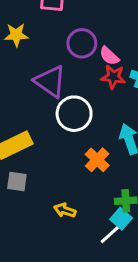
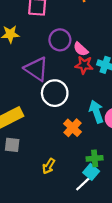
yellow arrow: (65, 210) -> (49, 166), turned -77

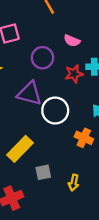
pink semicircle: (81, 49) -> (72, 41), moved
gray square: (12, 145) -> (43, 172), moved

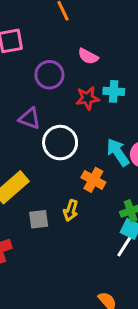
purple triangle: (30, 93) -> (29, 118), size x0.7
yellow arrow: (74, 183) -> (71, 210), moved

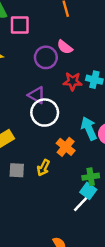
pink semicircle: (88, 56) -> (65, 47), moved
purple triangle: (29, 118) -> (37, 95), moved

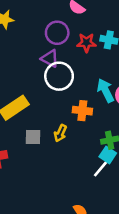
purple circle: (46, 57) -> (57, 33), moved
orange cross: (66, 147) -> (82, 111), turned -30

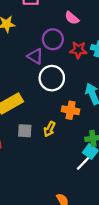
purple triangle: (50, 58) -> (35, 56), moved

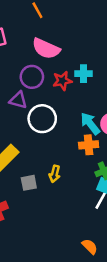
pink semicircle: (72, 18) -> (46, 49), size x1.6
orange cross: (70, 110) -> (89, 145), moved

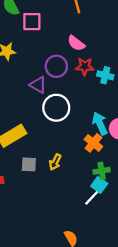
pink semicircle: (46, 49) -> (76, 43), size x0.7
red star: (62, 81) -> (85, 66), moved
orange cross: (89, 145) -> (93, 143), turned 30

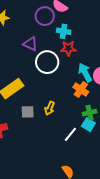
purple circle: (56, 66) -> (45, 16), moved
red star: (85, 66) -> (68, 48), moved
cyan cross: (105, 75) -> (64, 31), moved
white line: (92, 197) -> (70, 134), moved

